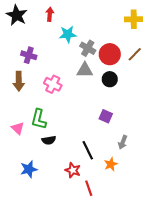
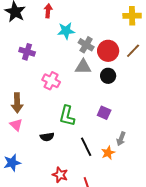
brown arrow: (19, 81) -> (17, 103), moved
green L-shape: (39, 119) -> (67, 116), moved
orange star: (111, 164) -> (108, 153), moved
blue star: (29, 169) -> (12, 163), moved
red star: (73, 170) -> (60, 175), moved

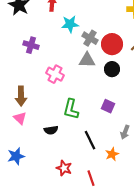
orange star: (108, 153) -> (112, 154), moved

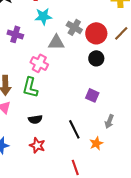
cyan star: (70, 24) -> (43, 16), moved
gray triangle: (87, 60) -> (56, 42), moved
green L-shape: (71, 109) -> (30, 87), moved
red star: (64, 168) -> (37, 145), moved

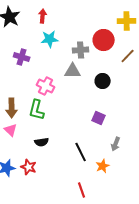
gray cross: (74, 27) -> (81, 50), turned -35
red circle: (96, 33) -> (104, 40), moved
gray triangle: (56, 42) -> (73, 71), moved
red star: (37, 145) -> (29, 167), moved

